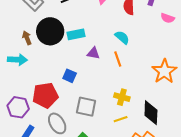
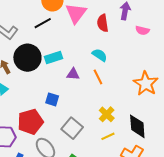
yellow cross: (122, 97) -> (107, 114), turned 35
gray square: (86, 107) -> (72, 128), turned 35

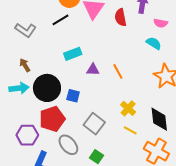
cyan semicircle: (100, 55) -> (154, 43), moved
black circle: (27, 58) -> (47, 88), moved
yellow line: (108, 136) -> (130, 130), turned 56

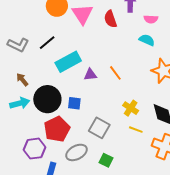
black line: (61, 20) -> (47, 43), moved
cyan rectangle: (73, 54) -> (68, 62), size x1.4
gray ellipse: (68, 145) -> (77, 152), turned -70

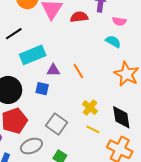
red semicircle: (110, 19) -> (79, 17), turned 96
blue square: (74, 103) -> (42, 89), moved

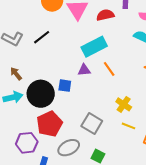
cyan rectangle: (33, 55) -> (94, 47), moved
blue square: (42, 89) -> (65, 86), moved

